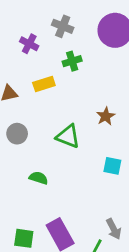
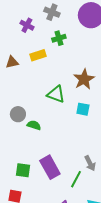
brown star: (106, 116) -> (84, 79), size x1.5
gray circle: (17, 134) -> (18, 114), moved
cyan square: (112, 166) -> (83, 109), moved

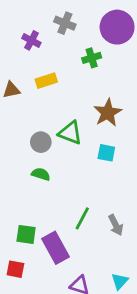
green cross: (59, 38) -> (92, 58), moved
gray circle: (18, 114) -> (41, 142), moved
purple rectangle: (50, 167) -> (56, 248), moved
green line: (76, 179) -> (82, 218), moved

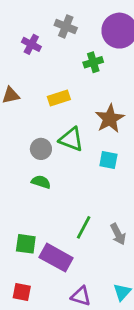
yellow rectangle: (46, 81) -> (59, 98), moved
purple rectangle: (56, 248) -> (56, 258), turned -32
red square: (15, 269) -> (22, 292), moved

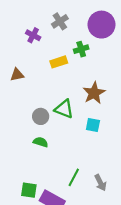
gray cross: (66, 26) -> (60, 21), turned 35
yellow rectangle: (59, 98) -> (59, 62), moved

